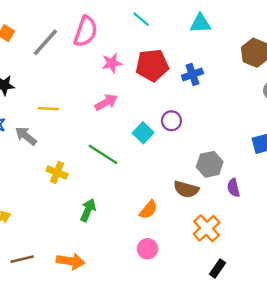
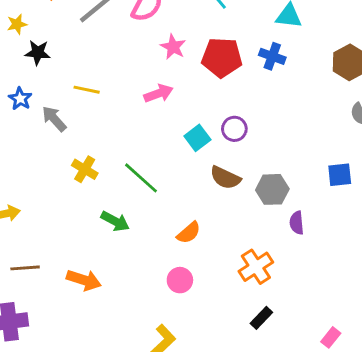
pink star: (112, 63) -> (173, 47), turned 30
blue cross: (192, 74) -> (272, 56), moved, turned 30
green line: (103, 154) -> (141, 178), moved
brown semicircle: (186, 189) -> (225, 178), moved
green arrow: (88, 210) -> (115, 221), turned 85

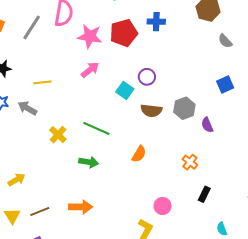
pink star: (173, 47) -> (90, 36), size x1.4
yellow cross: (85, 169) -> (58, 135), turned 30
orange cross: (256, 267) -> (190, 162), size x0.7
pink circle: (180, 280) -> (163, 206), moved

